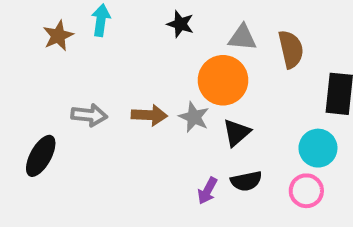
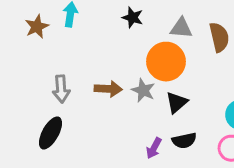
gray arrow: (89, 115) -> (61, 89), turned 80
black ellipse: (41, 156) -> (50, 133), moved

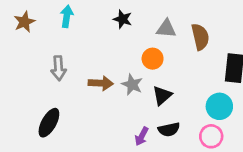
brown star: (37, 27) -> (24, 22), moved
orange circle: (166, 62) -> (153, 59), size x0.6
gray arrow: (61, 89) -> (59, 68), moved

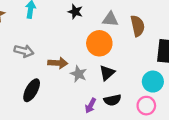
orange circle: (153, 59) -> (99, 43), size x1.5
gray arrow: (59, 68) -> (24, 51), turned -72
gray star: (132, 85) -> (79, 74), moved
black ellipse: (49, 123) -> (32, 90), moved

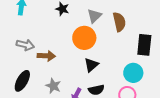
gray triangle: (110, 19) -> (94, 16), turned -49
gray arrow: (24, 51) -> (25, 45), moved
gray star: (79, 74) -> (53, 86), moved

